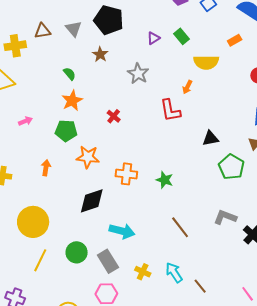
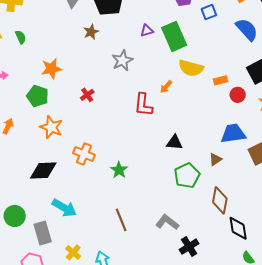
green rectangle: (182, 36) -> (174, 36), size x1.8
orange rectangle: (235, 40) -> (221, 80), moved
green semicircle: (70, 74) -> (21, 37), moved

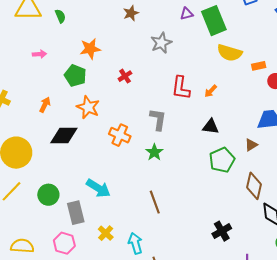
orange arrow: (166, 87) -> (211, 91), moved
black diamond: (43, 171) -> (64, 135), moved
gray L-shape: (167, 222) -> (158, 119), moved, turned 60

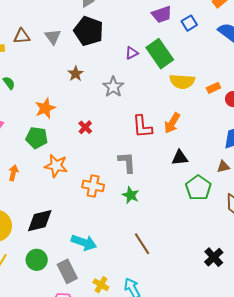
brown star: (131, 13) -> (76, 74), moved
orange arrow: (211, 91) -> (172, 123), size x1.5
black diamond: (64, 135) -> (40, 221), moved
brown triangle: (251, 145) -> (223, 167), turned 32

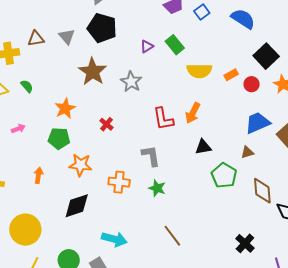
green rectangle: (160, 54) -> (175, 45), size x0.7
brown star: (76, 74) -> (93, 72), size x1.8
black diamond: (40, 221) -> (77, 206), moved

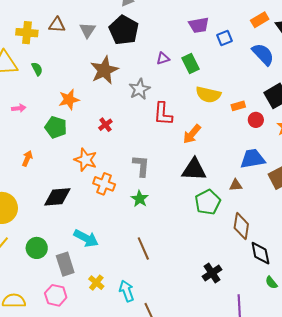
red L-shape: (163, 119) -> (163, 114), moved
black triangle: (203, 147) -> (194, 170), size x1.5
orange star: (80, 165) -> (86, 160), moved

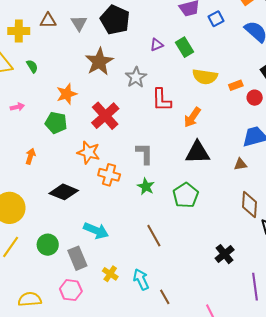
red cross: (105, 125) -> (105, 116), size x2.0
black diamond: (57, 197) -> (64, 192), turned 32
green pentagon: (208, 202) -> (186, 195), moved

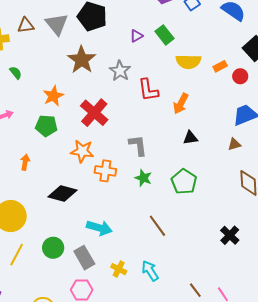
gray triangle: (79, 23) -> (57, 24), size x1.4
black triangle: (198, 152) -> (190, 138), size x0.6
brown line: (165, 297) -> (195, 290), moved

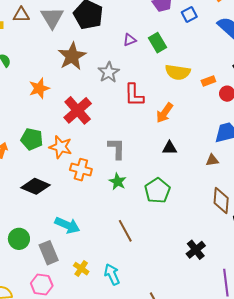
green pentagon: (46, 126) -> (32, 139), moved

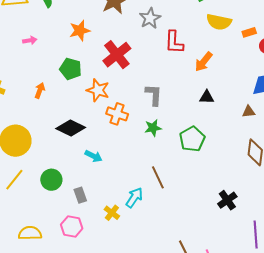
green pentagon: (32, 139) -> (71, 69), moved
green star: (118, 182) -> (153, 128), turned 30
cyan arrow: (67, 225) -> (93, 156), moved, size x0.7
gray rectangle: (49, 253) -> (80, 195), size x0.7
cyan arrow: (112, 274) -> (134, 198), moved, turned 55

